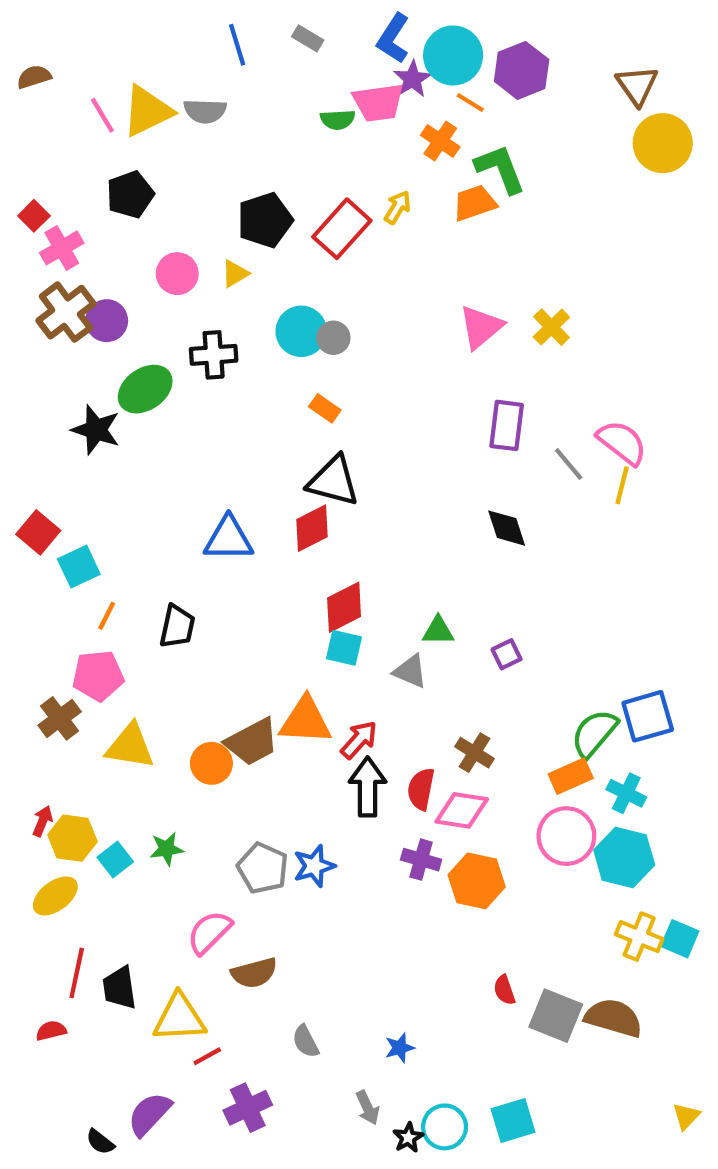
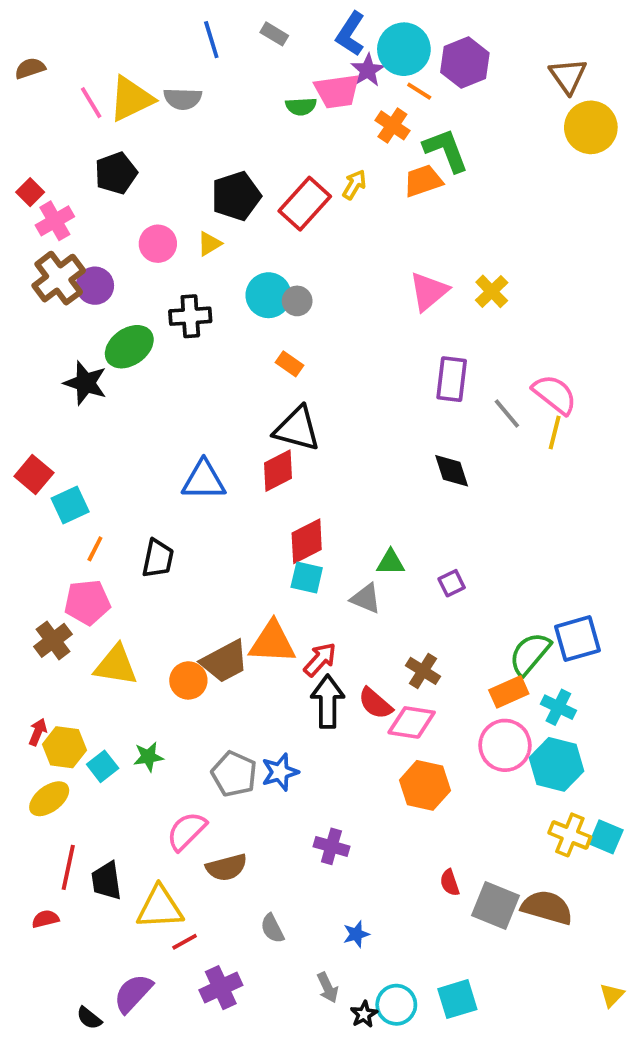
red semicircle: (421, 789) -> (375, 703), turned -60
purple cross: (421, 860) -> (331, 846), moved

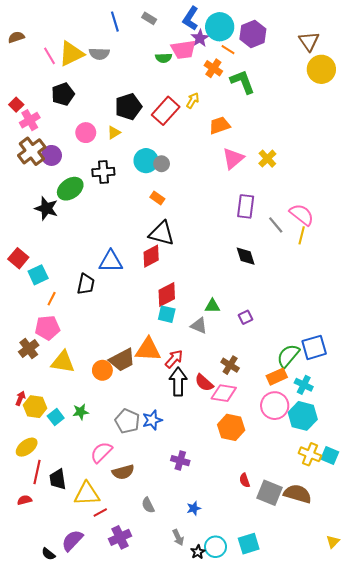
orange trapezoid: (423, 181) -> (220, 125), moved
black trapezoid: (158, 558) -> (86, 284), moved
yellow ellipse: (49, 799) -> (27, 447), moved

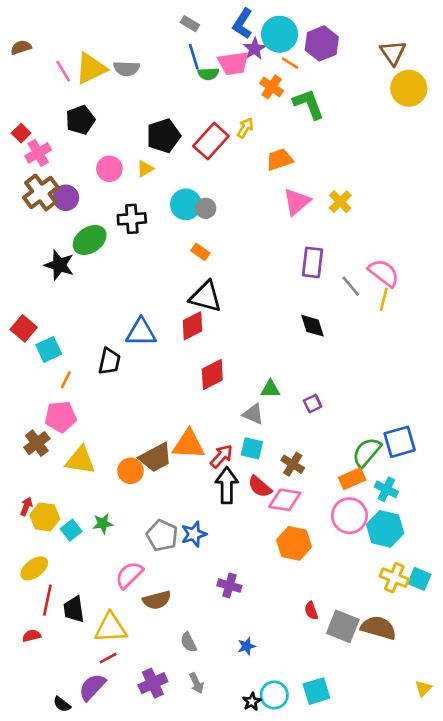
blue line: (115, 22) -> (194, 57), moved
cyan square: (167, 314) -> (252, 448), moved
red line: (100, 512) -> (108, 658), moved
gray arrow: (178, 537) -> (196, 683), moved

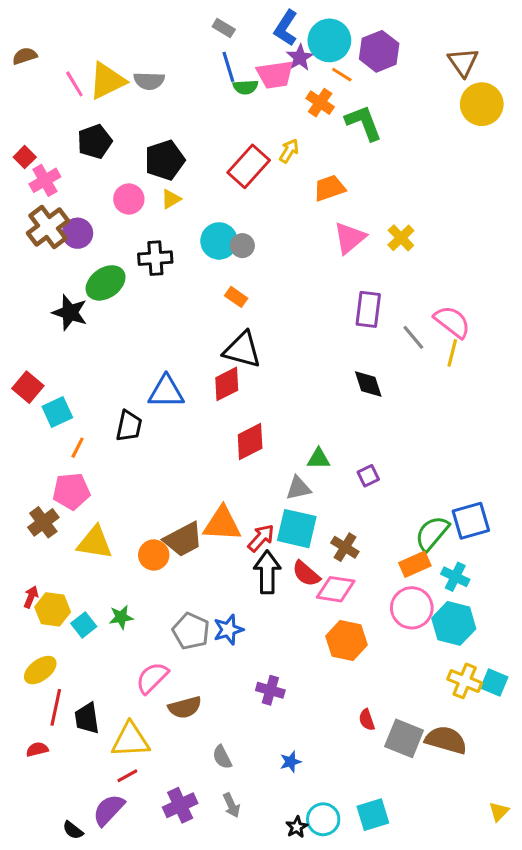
black pentagon: (163, 136) -> (165, 160), moved
gray triangle: (253, 414) -> (298, 488), turned -35
cyan square: (252, 448) -> (297, 529), size x1.5

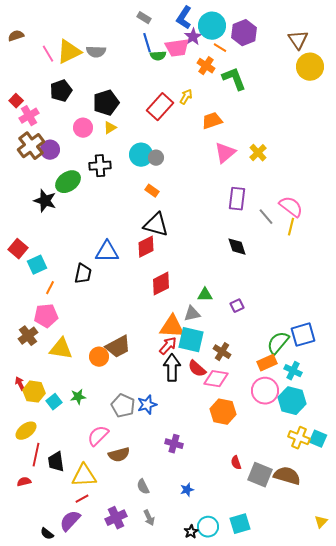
orange triangle: (222, 524) -> (172, 327), moved
red arrow: (31, 597) -> (20, 384), turned -48

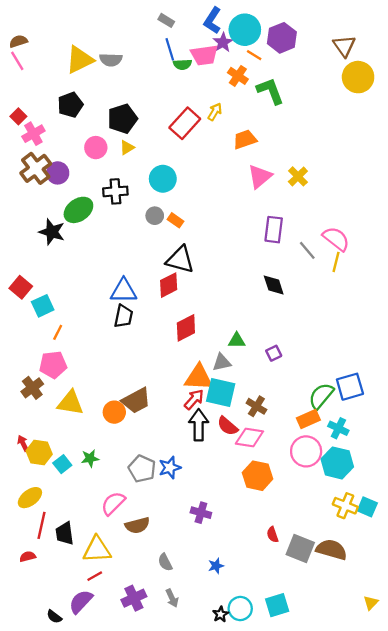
pink line: (48, 54) -> (17, 61), moved
gray circle: (156, 158) -> (155, 216), moved
black trapezoid: (83, 274) -> (124, 316), moved

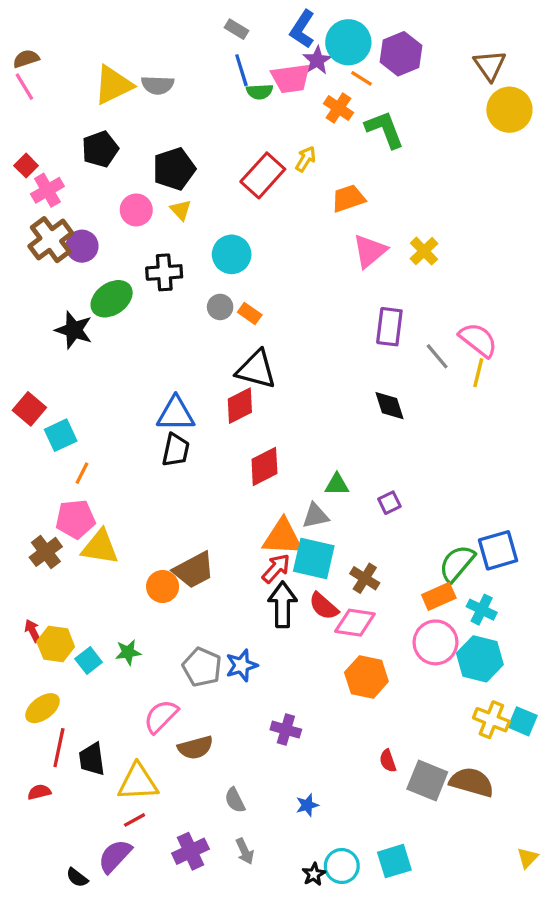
yellow triangle: (127, 148) -> (181, 210), turned -42
yellow triangle: (70, 403) -> (100, 547), moved

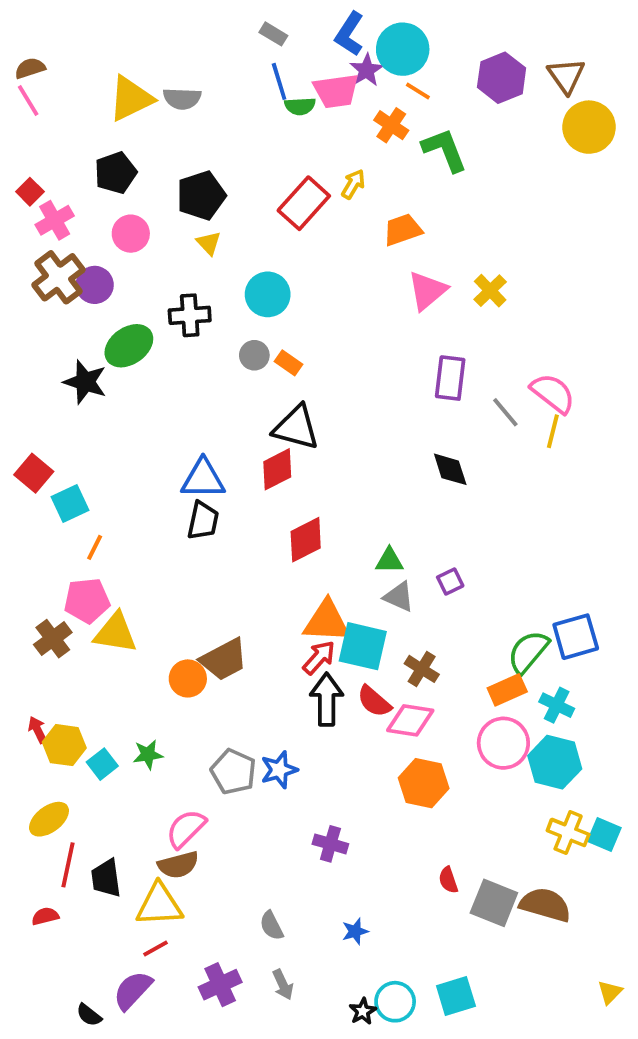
purple hexagon: (401, 54) -> (502, 78), moved
pink circle: (136, 210) -> (131, 234), moved
gray triangle: (315, 516) -> (399, 597), moved, turned 36
brown semicircle: (195, 748) -> (178, 865), moved

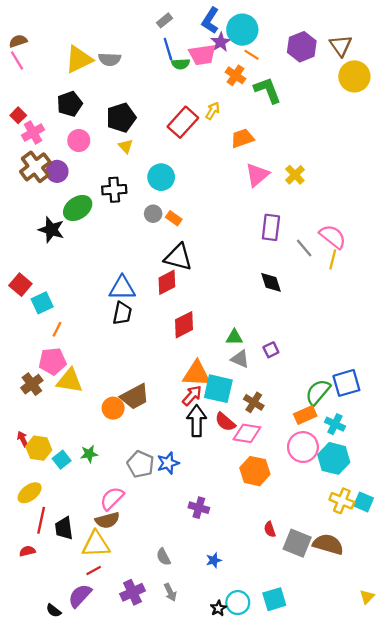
gray rectangle: (273, 34) -> (165, 20), turned -70

